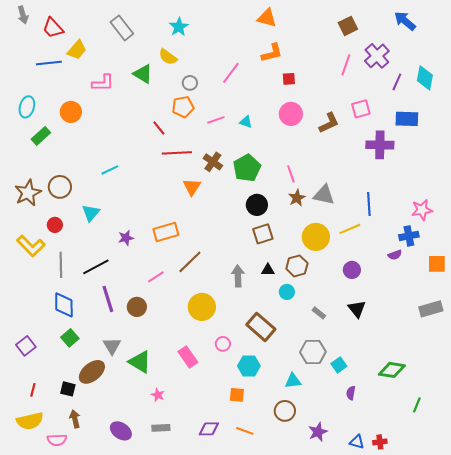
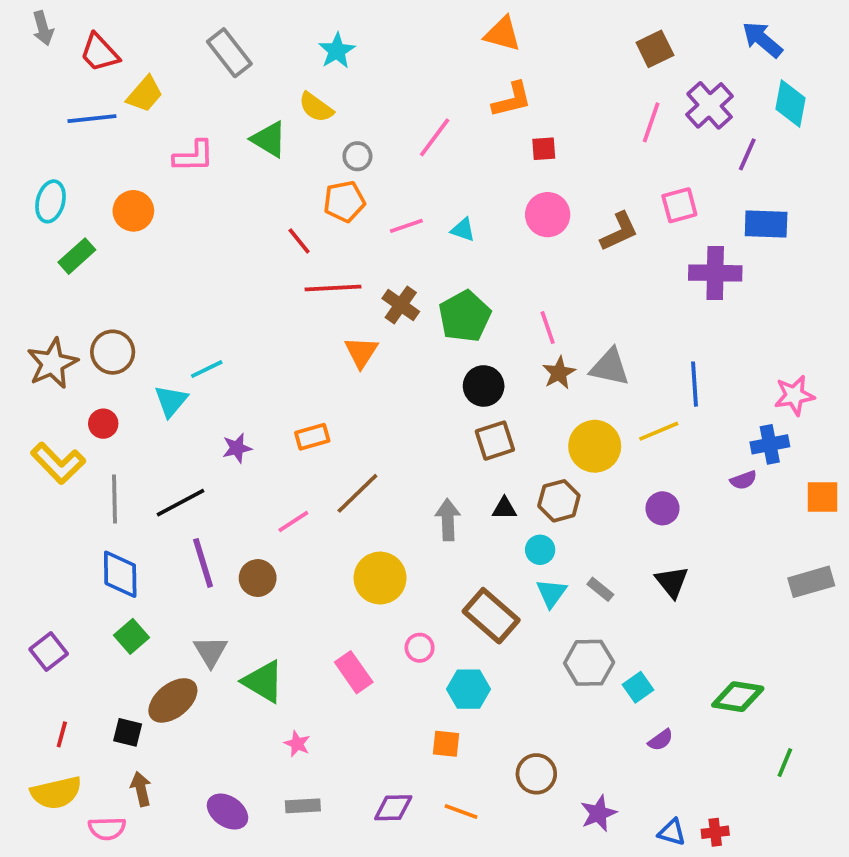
cyan diamond: (425, 78) -> (791, 104), moved
cyan line: (110, 170) -> (207, 369), moved
orange rectangle: (166, 232) -> (312, 437), size x0.7
cyan triangle: (293, 381) -> (551, 593), moved, turned -48
purple semicircle: (351, 393) -> (661, 740), turned -136

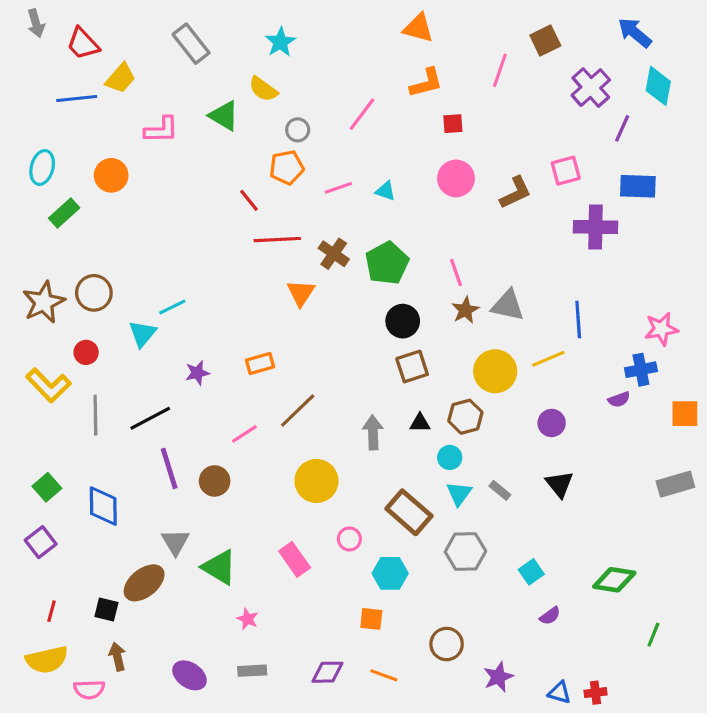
pink line: (651, 122) -> (500, 70), moved
blue diamond: (120, 574) -> (103, 506), moved
green square: (131, 636) -> (47, 487), moved
gray hexagon: (589, 663) -> (465, 552), moved

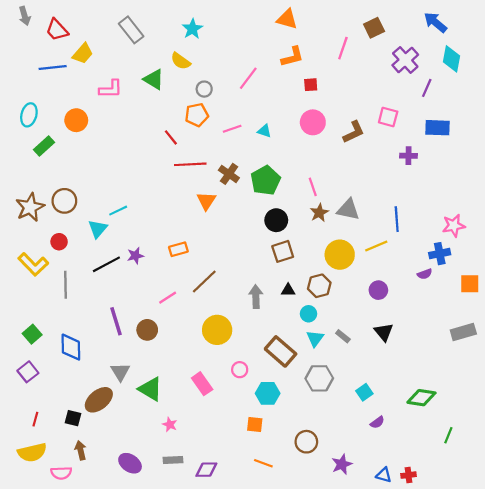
pink square: (566, 171) -> (388, 117), turned 30
purple cross: (595, 227) -> (409, 156), size x0.6
black line: (150, 418) -> (106, 264), moved
purple diamond: (327, 672) -> (206, 470), moved

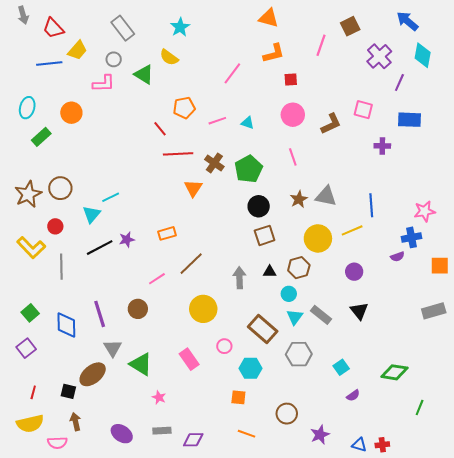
gray circle: (204, 89) -> (114, 59), moved
pink line: (313, 187) -> (293, 157), moved
purple line: (116, 321) -> (100, 314), moved
gray rectangle: (343, 336) -> (321, 315), size x1.5

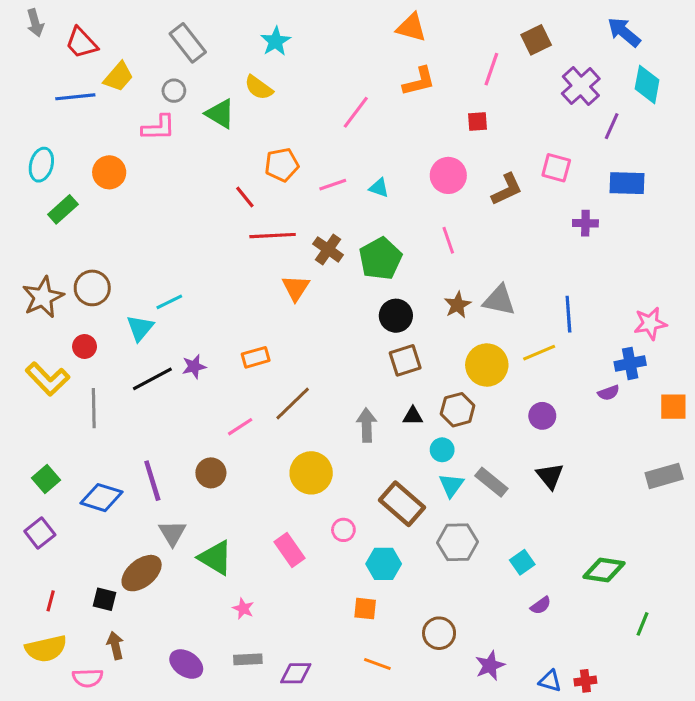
red square: (291, 79) -> (478, 121), moved
blue diamond: (66, 325) -> (101, 498), turned -72

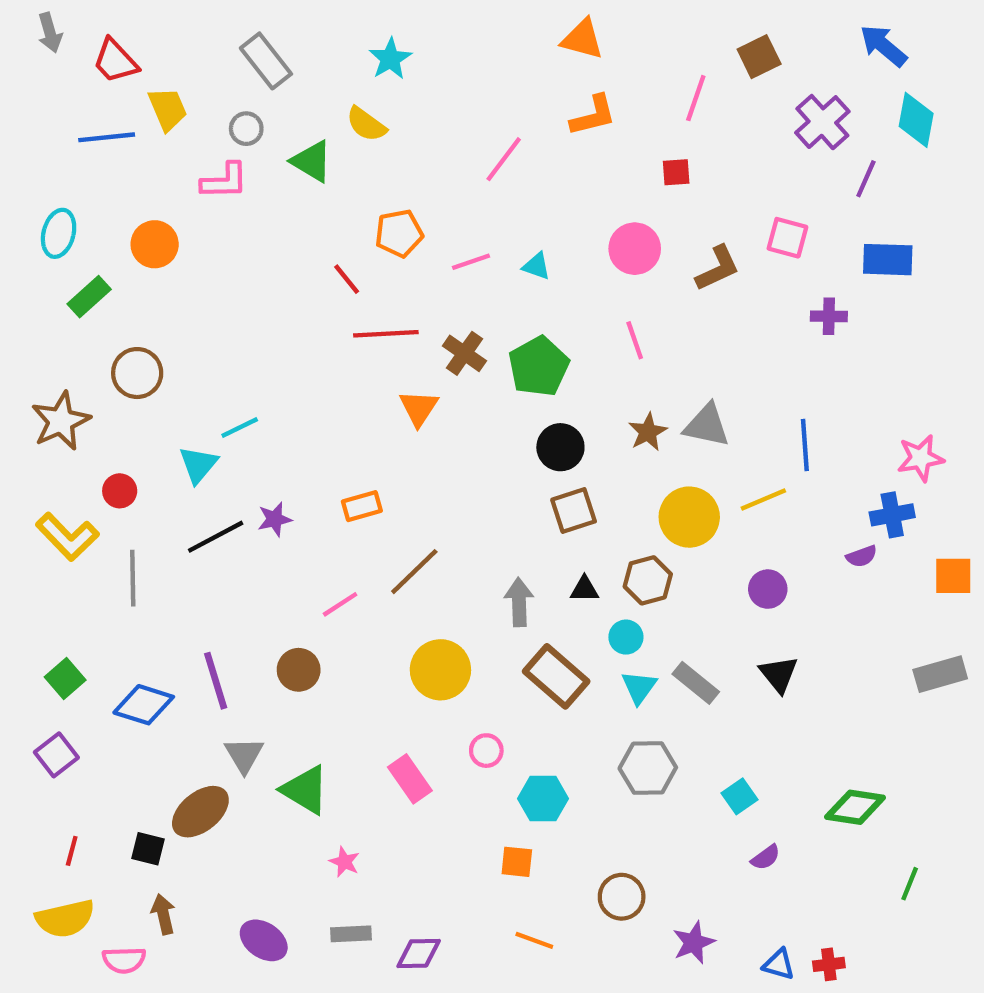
yellow trapezoid: (118, 77) -> (168, 109), turned -64
brown circle: (92, 288) -> (137, 373), moved
brown rectangle: (402, 504) -> (556, 676), moved

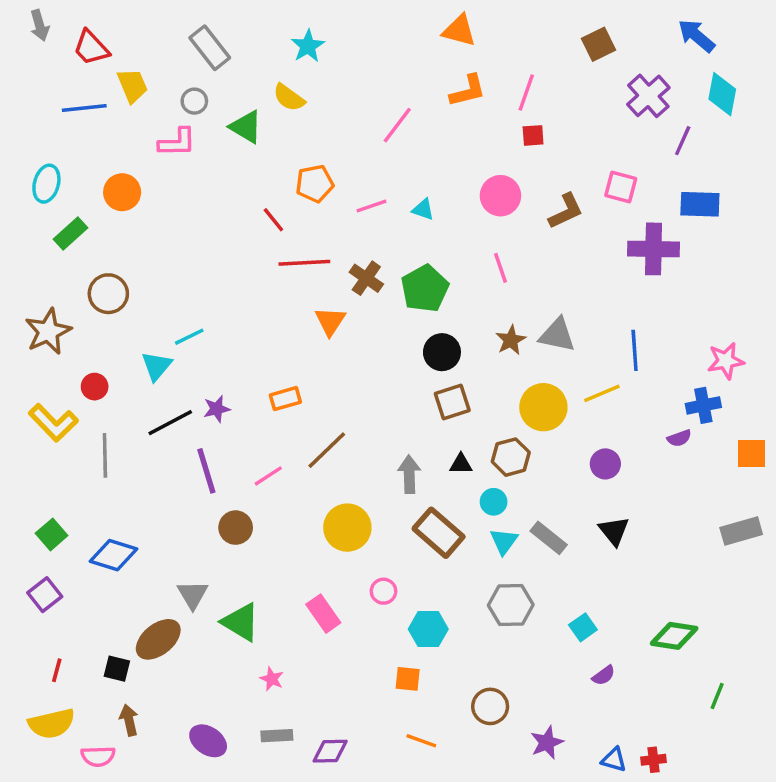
pink line: (696, 98) -> (526, 92), moved
purple cross: (829, 316) -> (653, 249), size x1.8
purple line: (216, 681) -> (206, 471), moved

